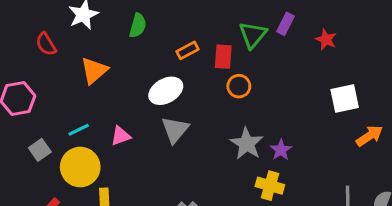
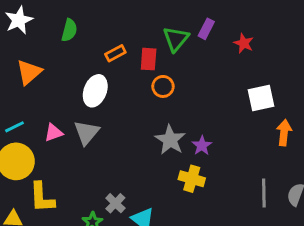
white ellipse: (166, 91) -> (95, 91), turned -40
gray triangle: (175, 130) -> (87, 133), moved
orange arrow: (370, 136) -> (284, 133), turned -50

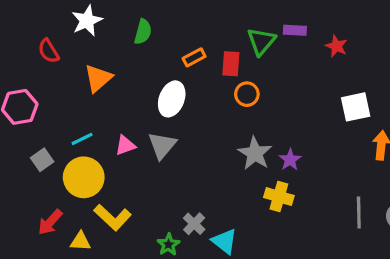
purple rectangle: (206, 29) -> (295, 30), turned 66
yellow L-shape: (42, 197) -> (113, 217), turned -44

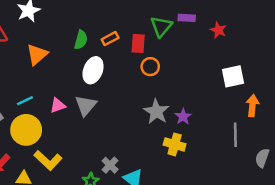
green semicircle: (143, 32) -> (81, 40), moved
gray line: (359, 213) -> (235, 135), moved

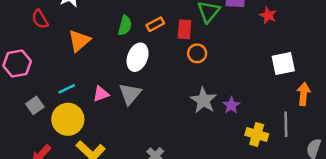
yellow cross: (175, 144) -> (257, 134), moved

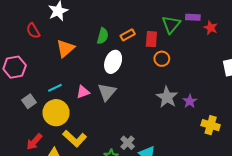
red star: (268, 15) -> (211, 28), moved

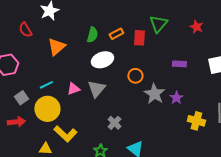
purple rectangle: (193, 17) -> (179, 64), moved
orange circle: (162, 59) -> (135, 76), moved
white ellipse: (113, 62) -> (102, 60), turned 50
red arrow: (34, 142) -> (16, 122), moved, turned -138
gray cross: (128, 143) -> (114, 123), moved

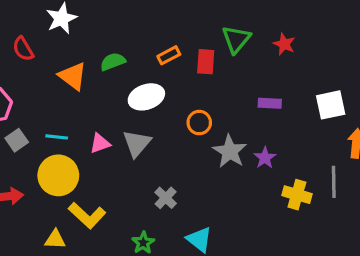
red star: (196, 27) -> (284, 44), moved
green semicircle: (92, 35) -> (113, 62), moved, turned -126
orange triangle: (56, 47) -> (73, 76), turned -42
cyan line: (46, 85) -> (57, 137), turned 32
gray square: (21, 98) -> (17, 140), moved

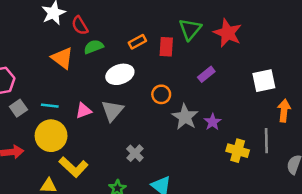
red star: (284, 44) -> (228, 33), size x1.6
red semicircle: (23, 49) -> (80, 25), moved
purple rectangle: (270, 103) -> (206, 74), moved, turned -42

